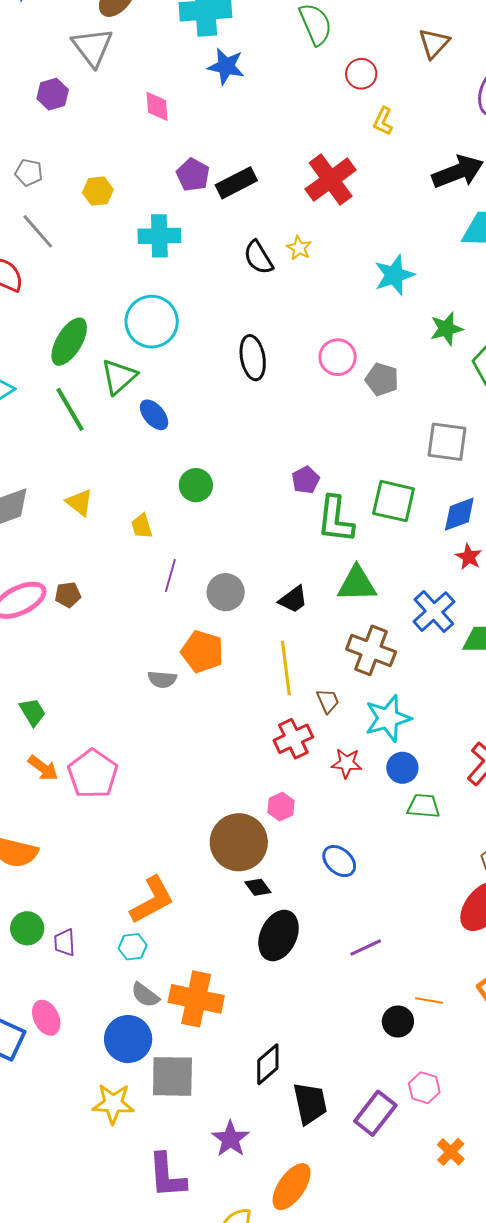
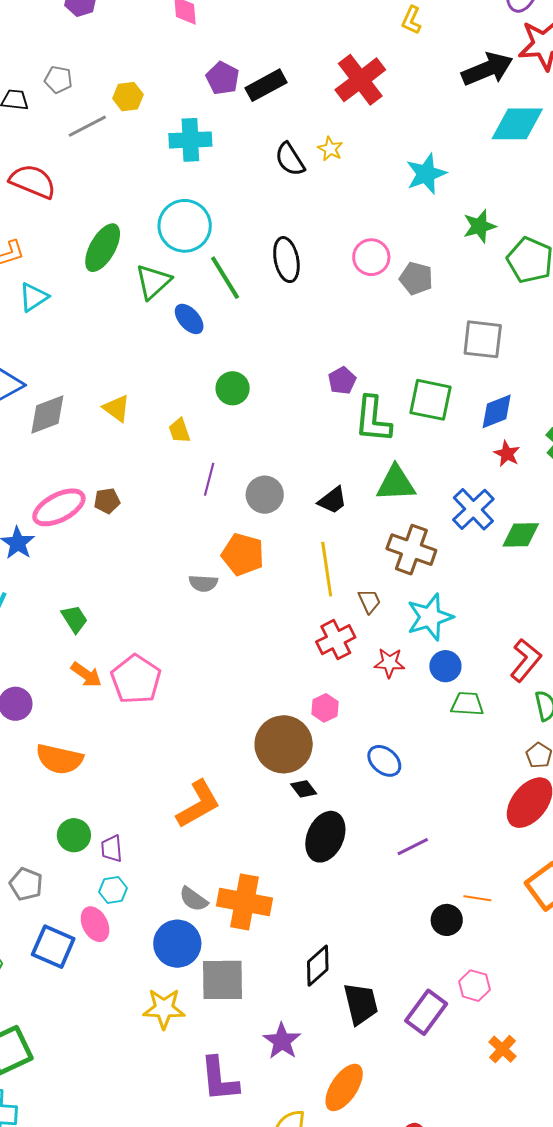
gray line: (38, 231) -> (87, 126), moved, turned -75
green line: (70, 409) -> (225, 278), moved
cyan hexagon: (133, 947) -> (113, 890), moved

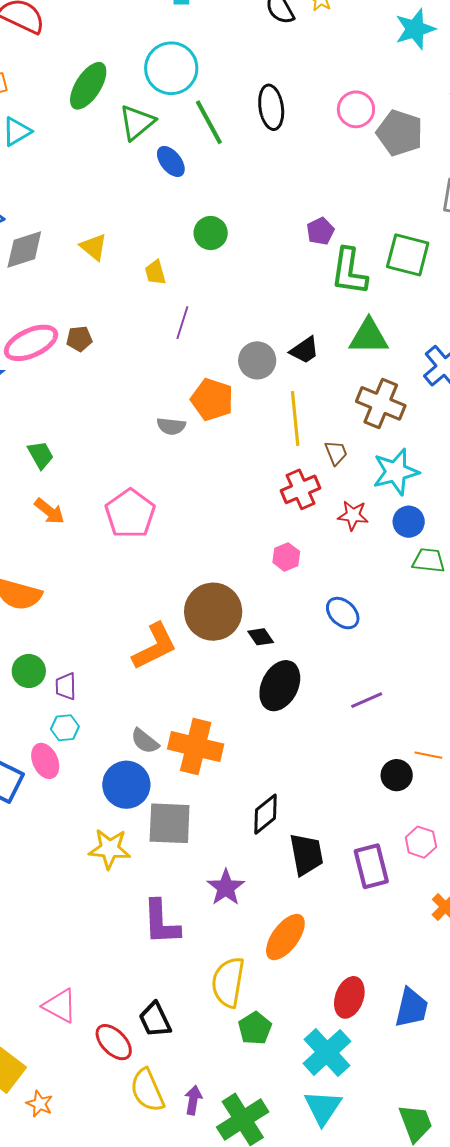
gray pentagon: (416, 278) -> (400, 133), size x1.4
gray circle: (265, 495) -> (257, 360), moved
pink pentagon: (136, 679) -> (130, 514), moved
brown circle: (284, 744) -> (213, 612), moved
purple rectangle: (426, 1012) -> (371, 866), turned -54

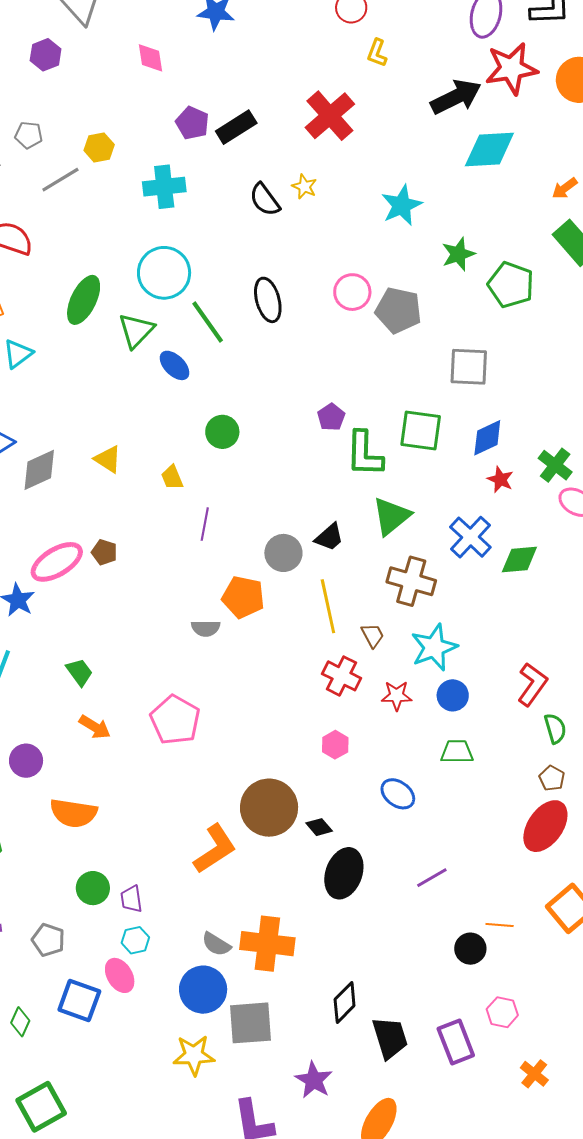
green triangle: (369, 337) -> (391, 516), turned -33
brown pentagon: (79, 339) -> (104, 552), turned 30
red cross: (301, 489) -> (342, 676), turned -33
green trapezoid: (429, 560) -> (457, 752), moved

